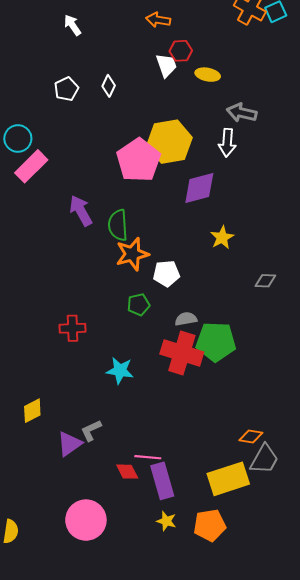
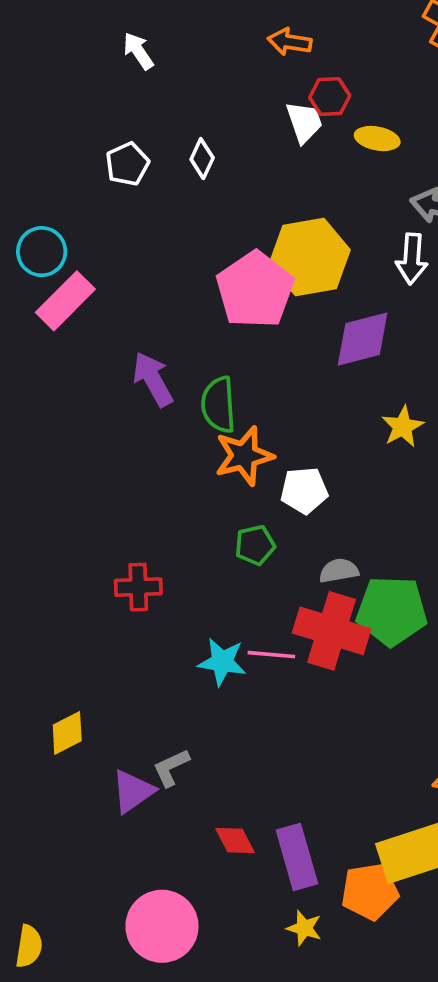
pink line: (148, 457) -> (271, 655), moved
orange pentagon: (210, 525) -> (370, 892), moved

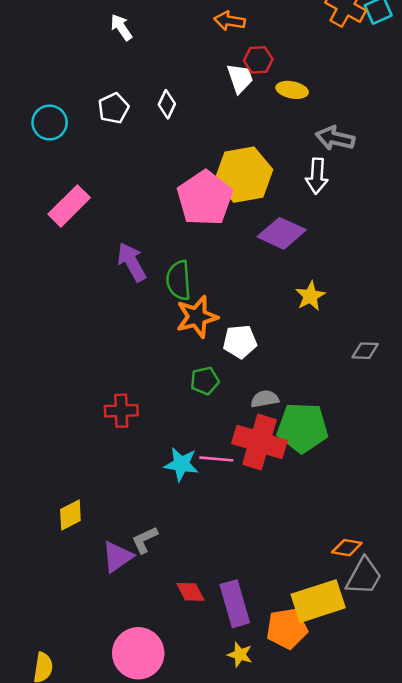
cyan circle: (42, 252) -> (50, 123), moved
purple diamond: (363, 339) -> (282, 233), turned 39

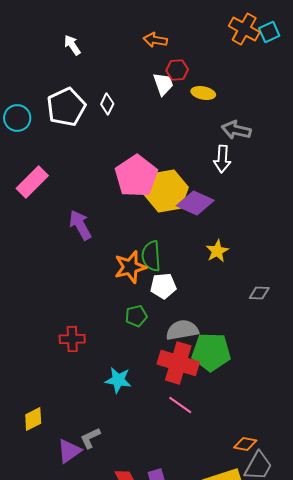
white pentagon: (113, 108) -> (66, 107), size x1.6
yellow hexagon: (244, 175) -> (166, 191), moved
green semicircle: (179, 280) -> (151, 256), moved
gray semicircle: (265, 399) -> (182, 330), size x1.5
pink line: (216, 459) -> (180, 405), moved, turned 30

